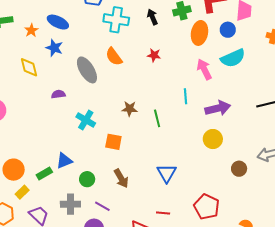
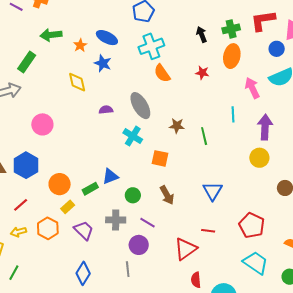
cyan cross: (116, 20) -> (151, 46), moved, turned -30
orange ellipse: (199, 33) -> (232, 56), moved
gray ellipse: (87, 70) -> (140, 106), moved
purple arrow: (218, 108) -> (265, 127), turned -75

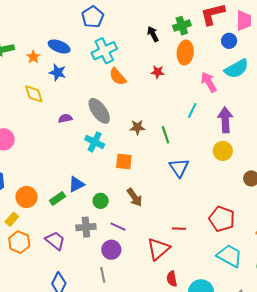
cyan line: (233, 114) -> (192, 110), turned 35
blue triangle: (212, 191) -> (179, 168), moved
yellow rectangle: (68, 207) -> (12, 219), moved

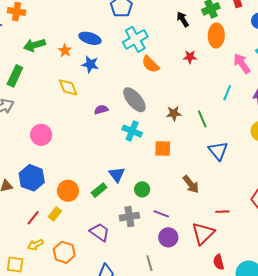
blue triangle: (76, 184) -> (117, 175), turned -36
brown arrow: (135, 197) -> (191, 184), moved
orange hexagon: (19, 242) -> (64, 252), moved
purple circle: (111, 250) -> (168, 237), moved

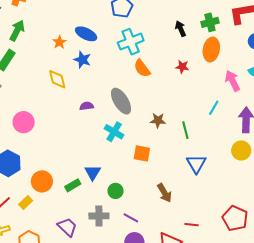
green arrow: (34, 45) -> (17, 31), moved, turned 125

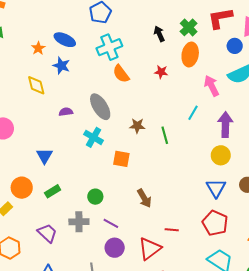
green cross: (210, 22) -> (189, 27), turned -30
blue triangle: (196, 164) -> (216, 188), moved
blue triangle: (93, 172) -> (44, 156), moved

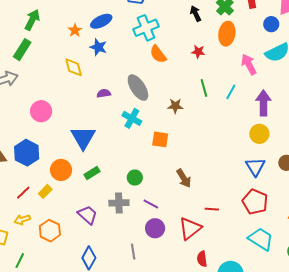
blue ellipse: (65, 40) -> (101, 21), turned -50
green line: (165, 135) -> (204, 88), moved
blue triangle: (44, 156) -> (83, 138), size x1.5

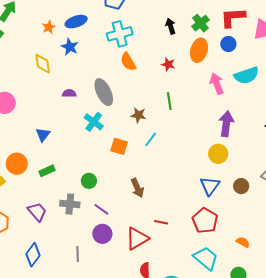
blue circle: (271, 24) -> (228, 44), moved
cyan line: (231, 92) -> (151, 139), moved
blue triangle: (83, 138) -> (43, 135), size x0.6

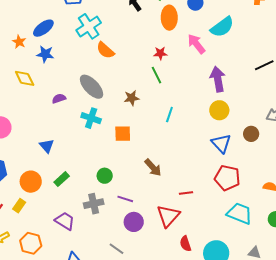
red star: (168, 64) -> (160, 53), moved
cyan line: (151, 139) -> (169, 115), moved
gray line: (78, 254) -> (116, 249), turned -35

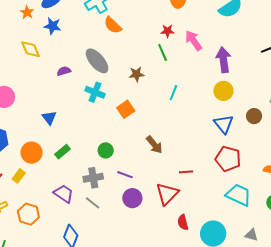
pink arrow: (196, 44) -> (194, 41), moved
orange square: (123, 134) -> (126, 109), turned -36
gray line: (116, 249) -> (93, 203), moved

